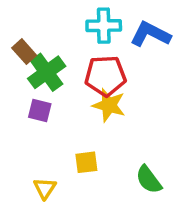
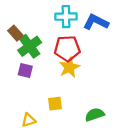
yellow star: (109, 105) -> (69, 67), turned 30
green semicircle: (149, 180) -> (95, 115), turned 108
yellow triangle: (45, 188) -> (29, 120), turned 40

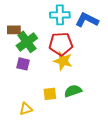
brown rectangle: (15, 33) -> (14, 30), turned -48
yellow star: (69, 67) -> (63, 61), turned -30
green semicircle: (95, 115) -> (73, 91), moved

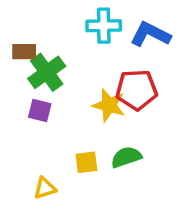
red pentagon: (61, 44) -> (137, 90), moved

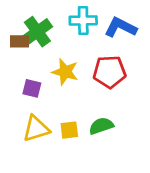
green cross: (47, 72) -> (37, 32), moved
yellow star: (109, 105) -> (65, 72), moved
yellow triangle: (45, 188) -> (36, 129), moved, size x1.5

